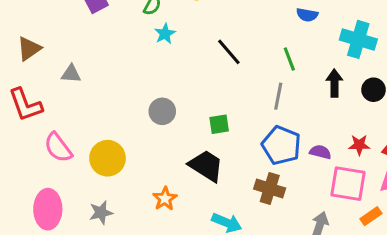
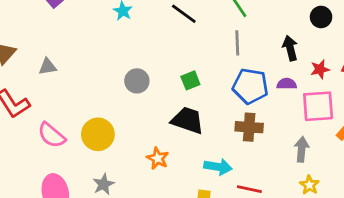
black arrow: (334, 83) -> (290, 48), moved

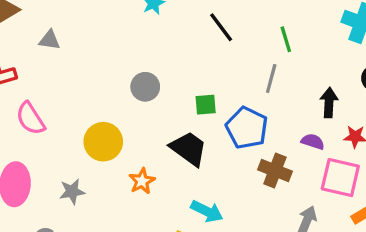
blue pentagon: (250, 86) -> (247, 128), moved
brown cross: (249, 127) -> (275, 171), moved
yellow circle: (98, 134) -> (103, 142), moved

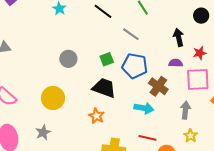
gray line: (271, 78) -> (131, 34), moved, turned -54
brown cross: (275, 171) -> (158, 86), turned 30
orange star: (142, 181) -> (96, 116), moved
cyan arrow: (207, 211) -> (144, 108), moved

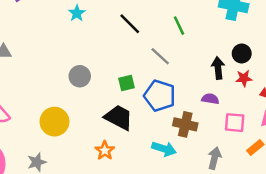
black circle: (201, 16) -> (242, 54), moved
red star: (200, 53) -> (244, 78), moved
pink square: (198, 79) -> (235, 123), size x0.7
brown cross: (158, 86) -> (185, 124), turned -30

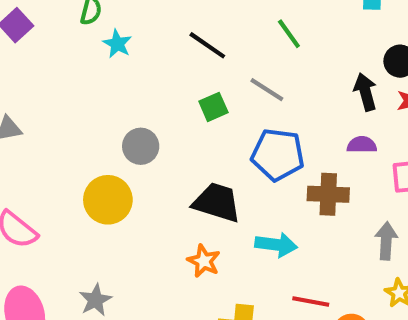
green square: (127, 83) -> (213, 107), moved
yellow circle: (54, 122) -> (108, 200), moved
cyan arrow: (164, 149) -> (276, 245), moved

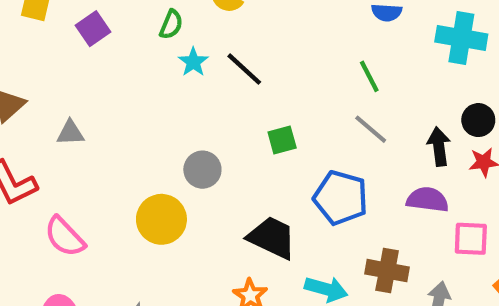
black line: (207, 45) -> (244, 69), moved
gray line: (267, 90) -> (371, 129), moved
purple semicircle: (362, 145) -> (428, 200), size x1.4
brown cross: (328, 194) -> (387, 271), moved

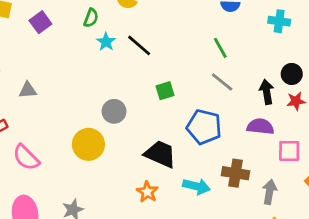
cyan cross: (461, 38) -> (279, 21), size x0.7

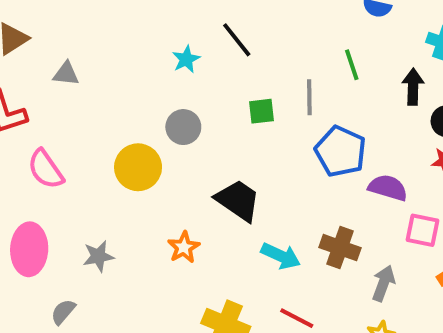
cyan star: (106, 42) -> (186, 59), moved
gray line: (222, 82) -> (309, 97), moved, turned 40
black arrow: (267, 92) -> (413, 87), moved
blue pentagon: (204, 127) -> (340, 151), moved
orange star: (147, 192) -> (184, 247), moved

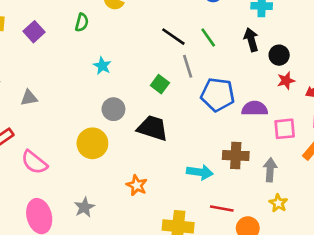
black line: (237, 40) -> (173, 37), moved
green square: (262, 111) -> (160, 84), turned -30
black trapezoid: (238, 200) -> (153, 128), moved

